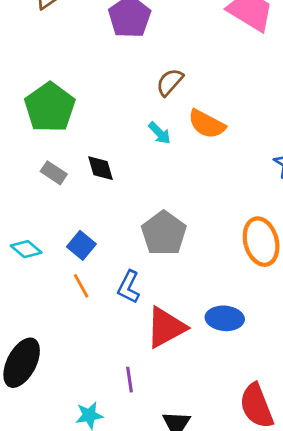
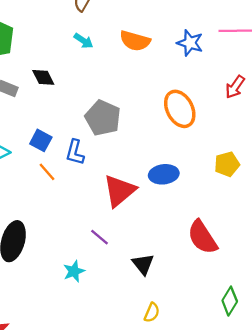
orange semicircle: (207, 124) -> (135, 41), moved
blue L-shape: (129, 287) -> (75, 152), moved
purple line: (129, 380) -> (100, 237), turned -30

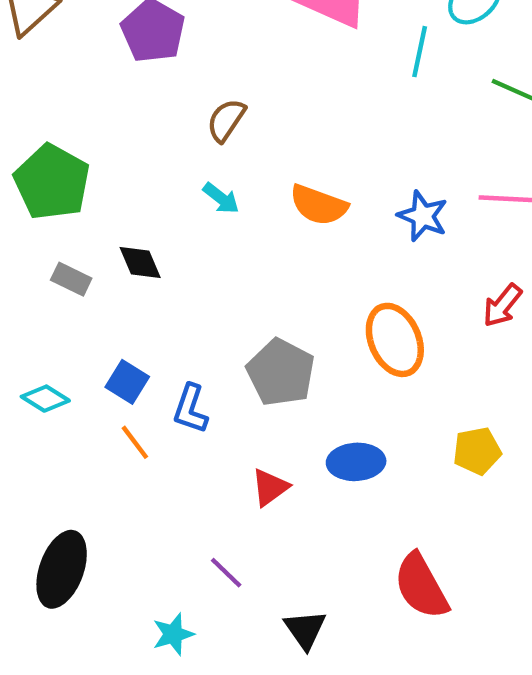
gray pentagon: (103, 118) -> (281, 372), moved
red triangle: (119, 191) -> (270, 487), size x0.6

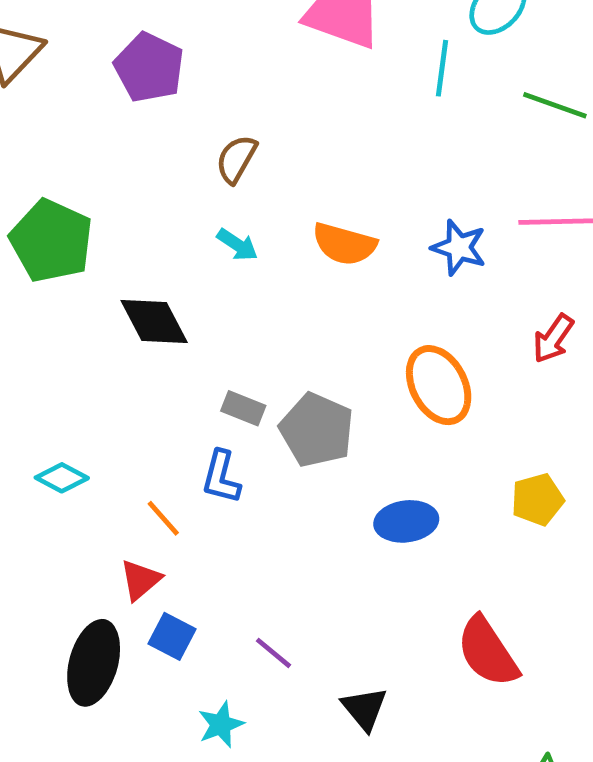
black diamond: (140, 263) -> (154, 322), size x1.4
gray rectangle: (71, 279) -> (243, 408), moved
blue square: (127, 382) -> (172, 636), moved
red triangle: (270, 487) -> (140, 580), moved

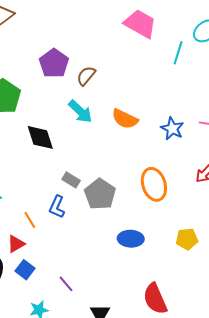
purple pentagon: (149, 67) -> (54, 63), moved
cyan arrow: (237, 245) -> (80, 111), size x1.5

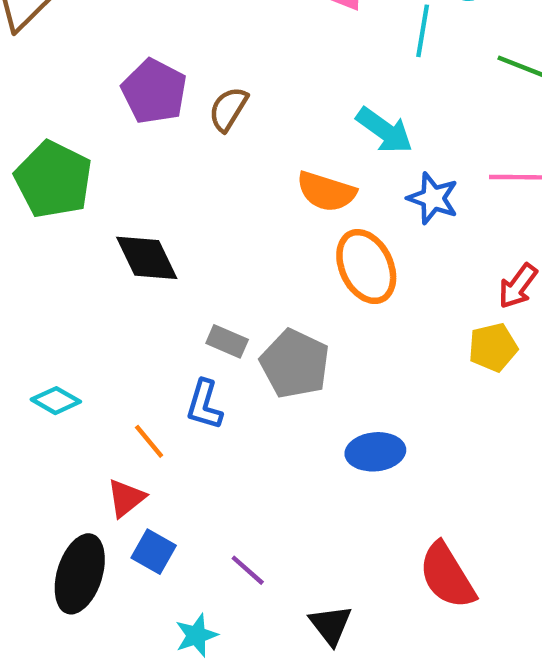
cyan arrow: (80, 111) -> (384, 130), moved
orange ellipse: (154, 184) -> (366, 267), moved
yellow pentagon: (187, 239) -> (493, 347), moved

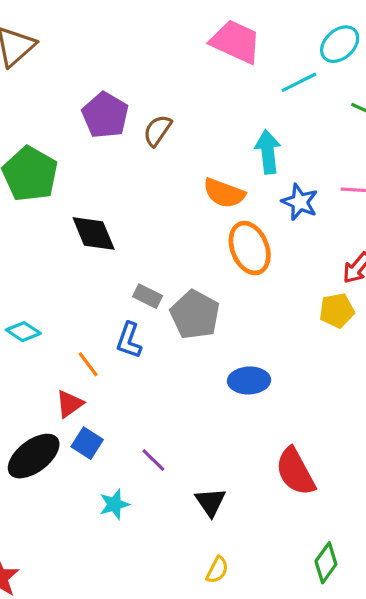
cyan line: (423, 31) -> (299, 82), turned 51
cyan arrow: (384, 130) -> (268, 152), turned -135
black ellipse: (80, 574) -> (34, 456), turned 32

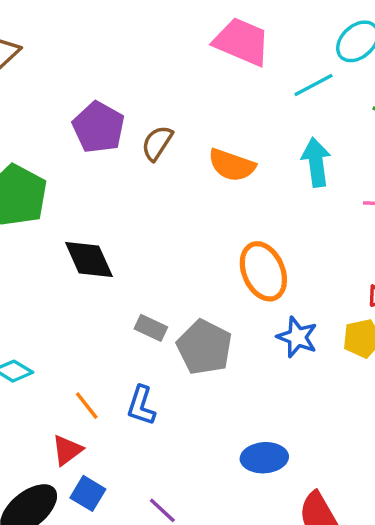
cyan arrow: (268, 152) -> (316, 162), moved
orange semicircle: (224, 193) -> (232, 165), moved
blue star: (300, 202) -> (297, 337), moved
blue L-shape: (129, 340) -> (141, 406), moved
blue ellipse: (249, 380) -> (264, 458), moved

